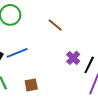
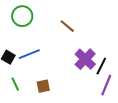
purple cross: (73, 58) -> (85, 59), size x1.5

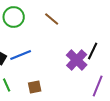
brown line: (67, 26) -> (52, 19), moved
black line: (101, 66) -> (93, 51), moved

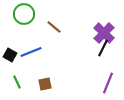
brown line: (52, 19) -> (54, 27), moved
purple cross: (77, 60) -> (104, 33), moved

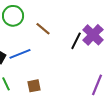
black line: (103, 48) -> (76, 41), moved

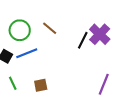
green circle: (13, 16) -> (20, 30), moved

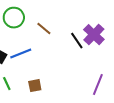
green circle: (20, 30) -> (14, 18), moved
black line: (83, 40) -> (77, 41), turned -60

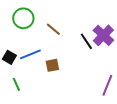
brown square: (35, 86) -> (52, 65), moved

